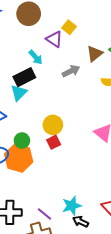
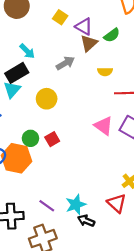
purple triangle: (54, 39) -> (84, 26), moved
yellow circle: (53, 125) -> (47, 99), moved
green circle: (22, 141) -> (30, 138), moved
purple line: (45, 214) -> (47, 206), moved

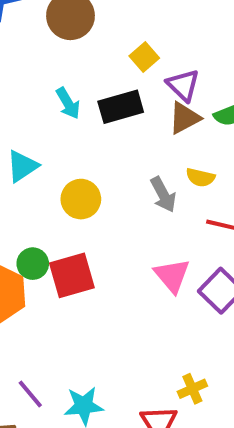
gray arrow: (65, 63) -> (163, 195), moved, turned 78
black rectangle: (17, 73) -> (121, 107), moved
red square: (52, 139) -> (72, 275), size x1.6

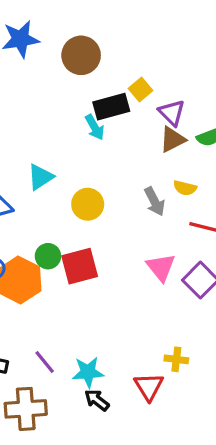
cyan arrow: (68, 103) -> (95, 127), moved
black rectangle: (121, 107) -> (111, 107), moved
yellow cross: (192, 389) -> (176, 359), turned 30

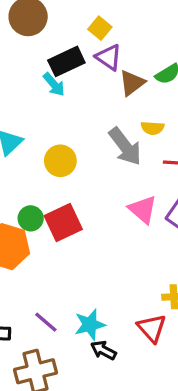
yellow square: (141, 90) -> (100, 28), moved
purple triangle: (172, 113) -> (109, 57), moved
gray arrow: (155, 201) -> (125, 146), size x1.4

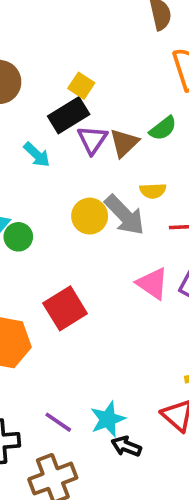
purple triangle: (109, 57) -> (92, 140), moved, turned 36
black rectangle: (66, 61) -> (69, 115), moved
yellow circle: (60, 161) -> (90, 216), moved
green circle: (31, 218) -> (18, 237), moved

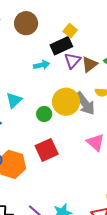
cyan arrow: (37, 155) -> (42, 65), turned -63
yellow circle: (90, 216) -> (66, 102), size x1.4
green circle: (18, 237) -> (44, 114), moved

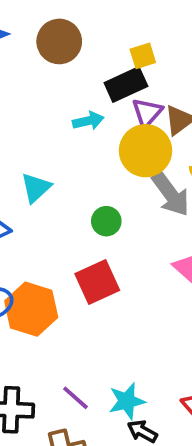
yellow square: (70, 31) -> (143, 56), turned 32
yellow circle: (66, 102) -> (145, 151), moved
green circle: (44, 114) -> (106, 221), moved

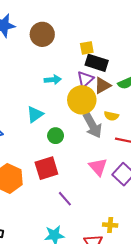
black rectangle: (126, 84) -> (97, 63), moved, turned 35
cyan triangle: (36, 188) -> (35, 114), moved
purple line: (76, 398) -> (65, 199), moved

